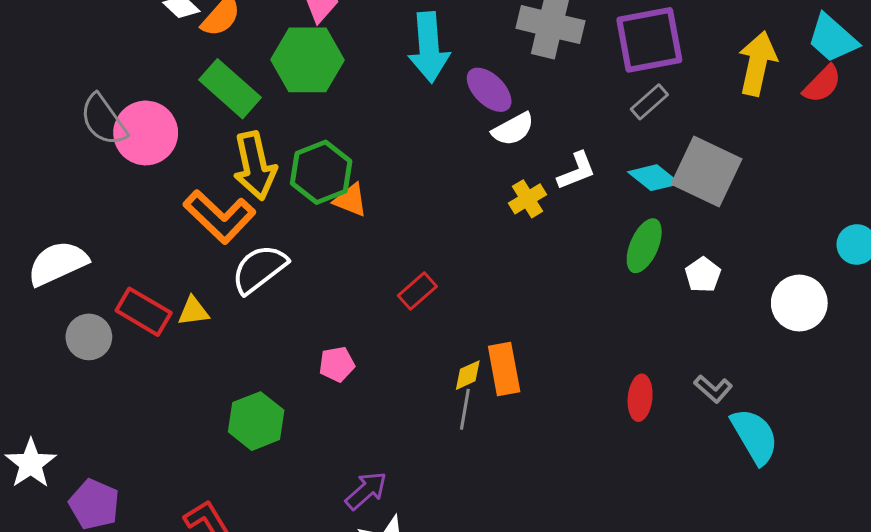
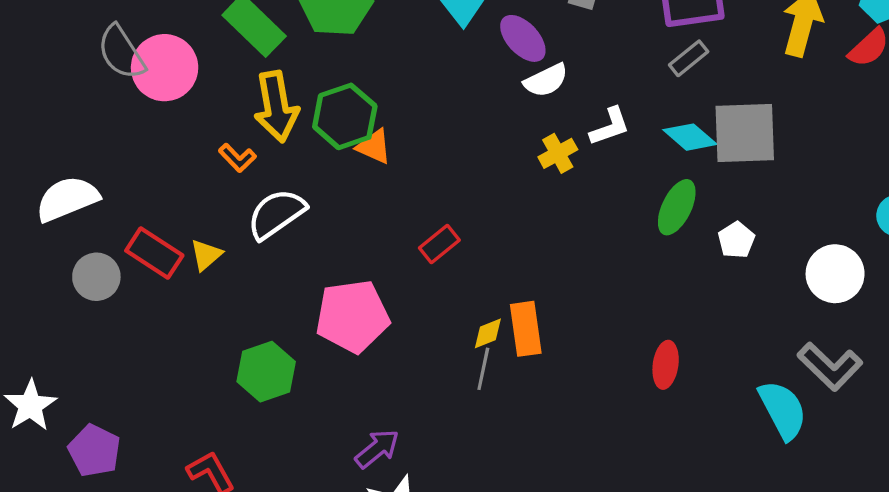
gray square: (707, 171) -> (745, 133), turned -30
orange L-shape: (219, 217) -> (237, 158), size x0.5
yellow triangle: (193, 311) -> (206, 255), turned -36
pink pentagon: (337, 364) -> (352, 316), size x2.0
gray L-shape: (713, 389) -> (830, 366), moved, size x1.6

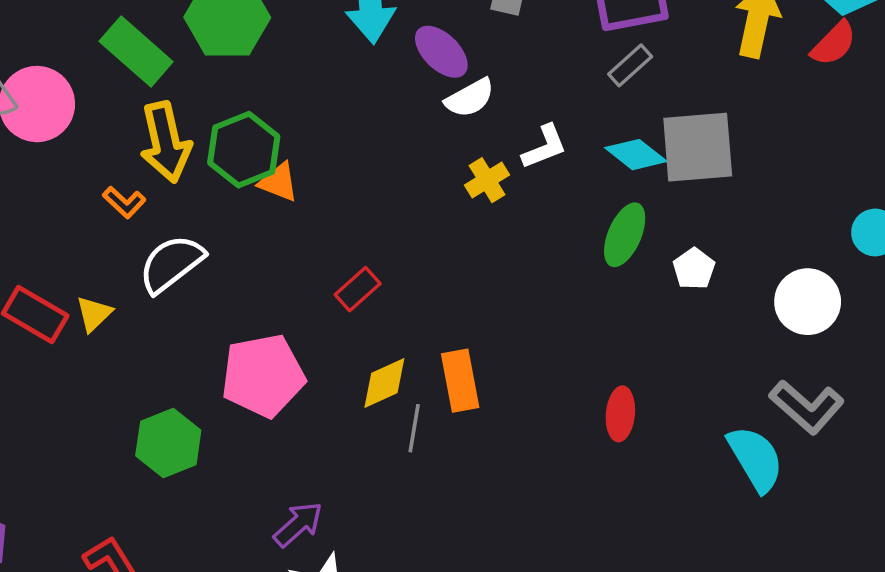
yellow diamond: (488, 333) -> (384, 383), moved, size x1.4

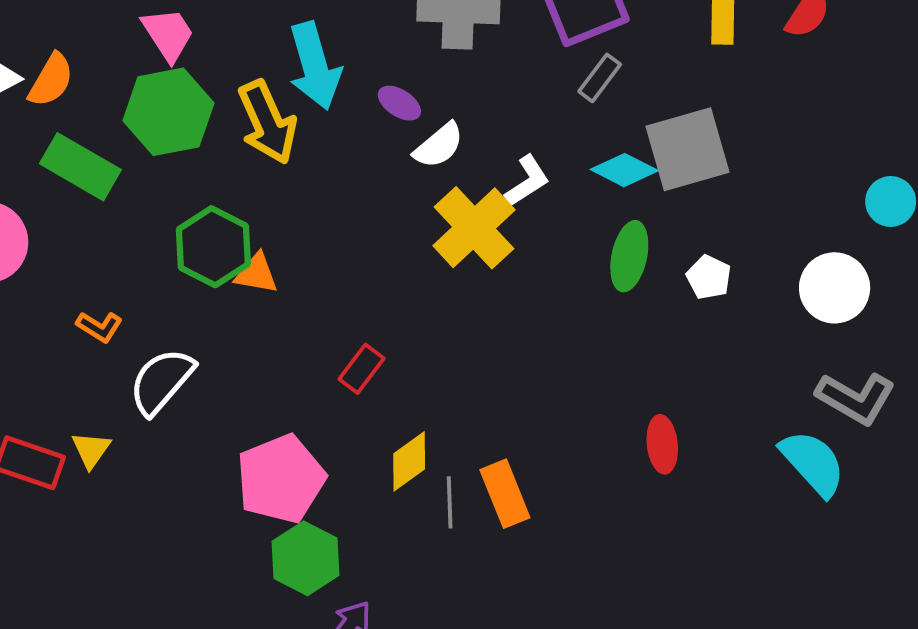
purple ellipse: (441, 52) -> (399, 103), size x0.7
yellow arrow: (166, 142) -> (267, 122), moved
yellow cross: (487, 180) -> (474, 228), size x1.8
orange rectangle: (460, 381) -> (505, 494), moved
green hexagon: (168, 443) -> (306, 558), moved

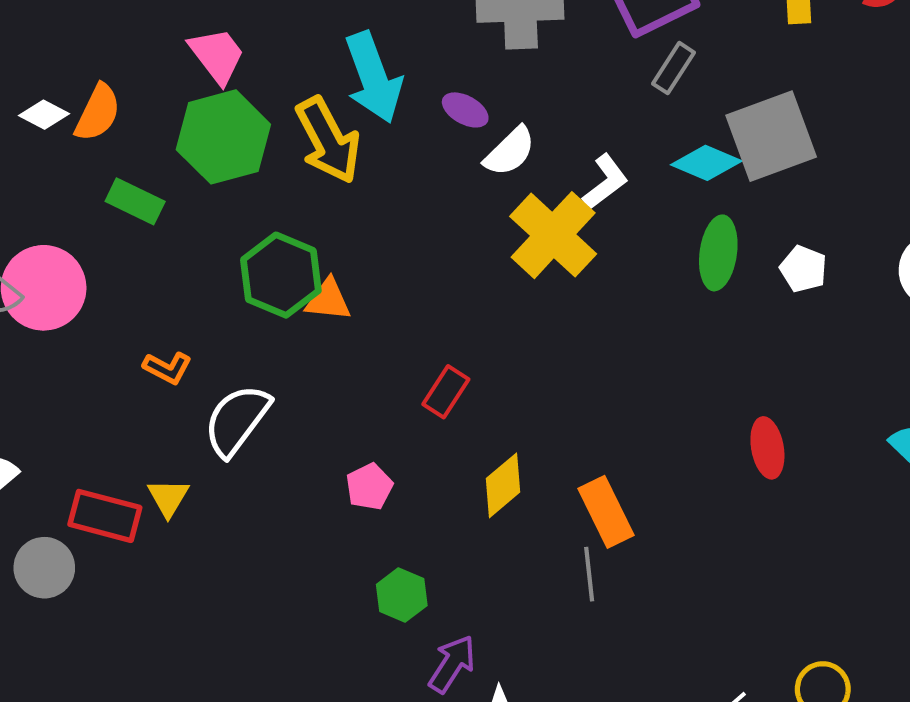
green rectangle: (80, 167) -> (135, 201), size x0.7
pink pentagon: (281, 479) -> (369, 487), moved, size x0.5
gray line: (450, 502) -> (589, 574), moved
green hexagon: (306, 558) -> (402, 595), size x0.7

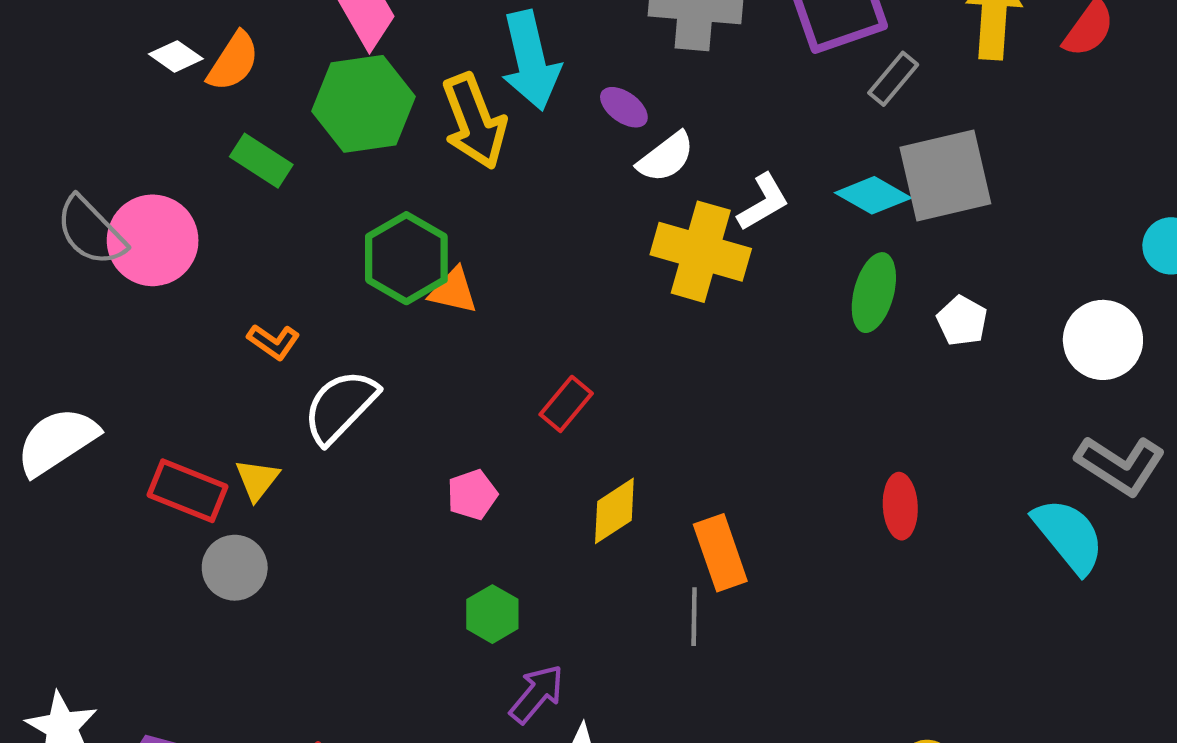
gray rectangle: (673, 68) -> (893, 79), moved
yellow cross: (553, 235) -> (701, 252), turned -34
gray circle: (44, 568) -> (235, 568), moved

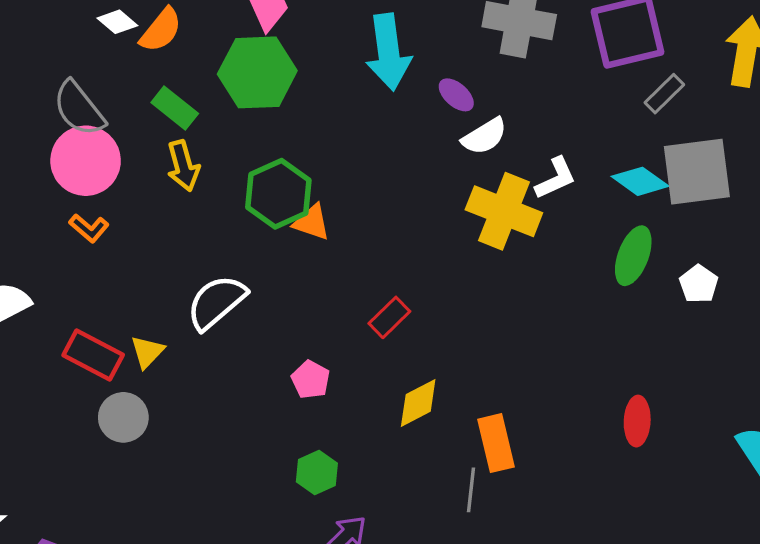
yellow arrow: (474, 121) -> (183, 166), moved, size x0.7
gray semicircle: (91, 231) -> (79, 109), moved
orange L-shape: (274, 342) -> (89, 228), moved
pink pentagon: (472, 495) -> (311, 380), turned -30

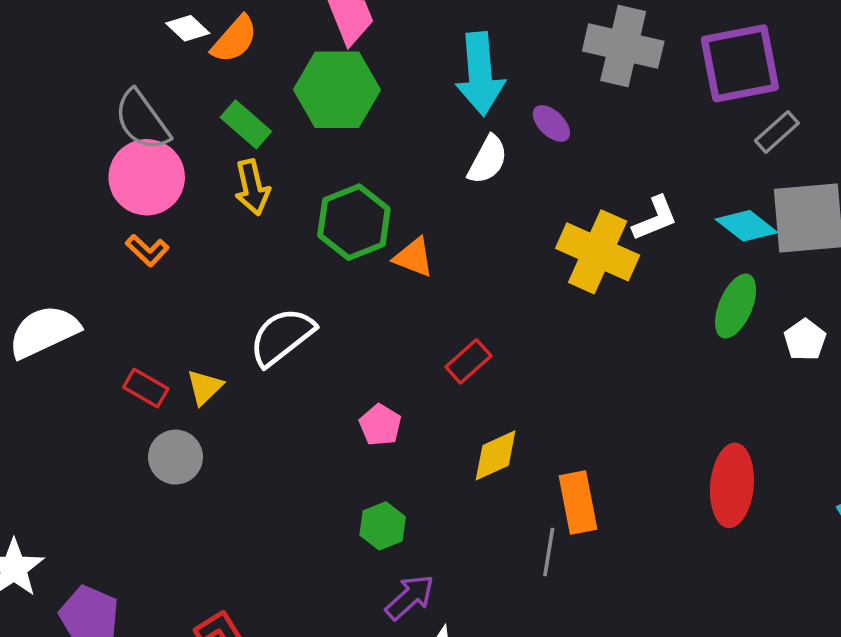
white semicircle: (484, 136) -> (488, 160), moved, turned -33
orange triangle: (312, 222) -> (414, 257), moved
red rectangle: (93, 355) -> (146, 388), size x0.7
red ellipse: (637, 421) -> (732, 485), size x1.5

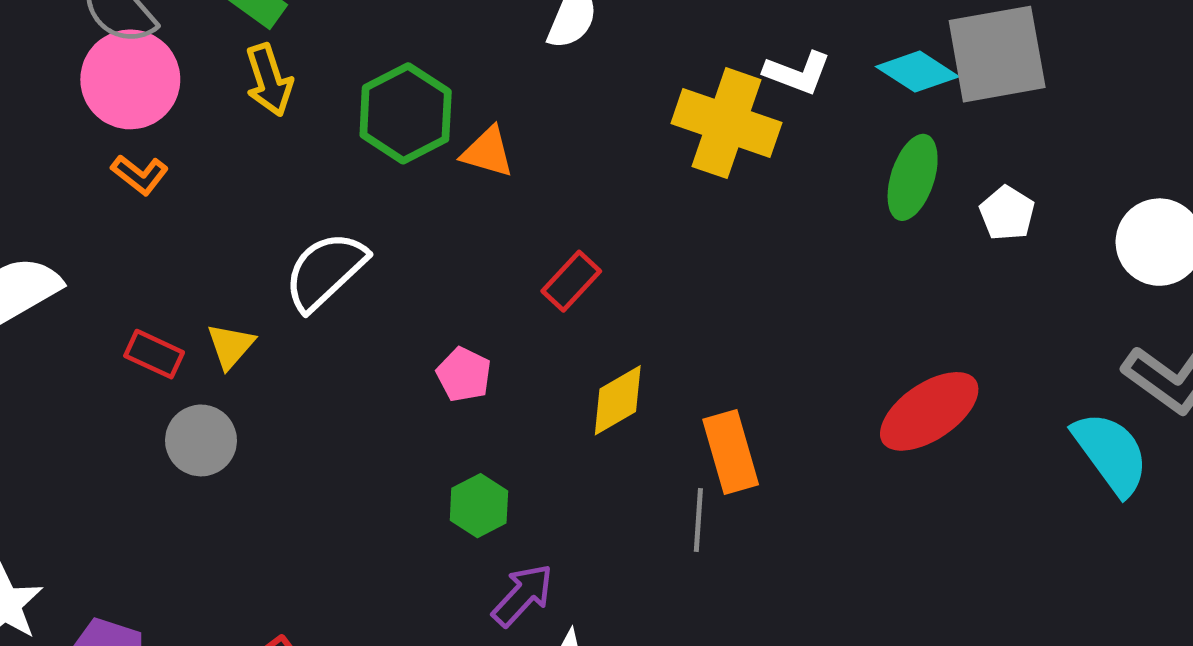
white L-shape: (655, 218) -> (797, 73), turned 48
red ellipse: (732, 485) -> (929, 411), turned 56

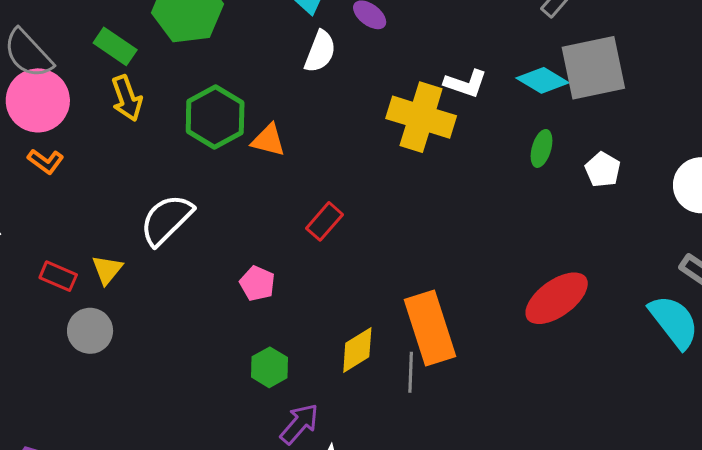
green ellipse: (913, 177) -> (541, 148), size x0.7
yellow diamond: (618, 400) -> (357, 350), moved
orange rectangle: (731, 452) -> (430, 328), size x1.4

